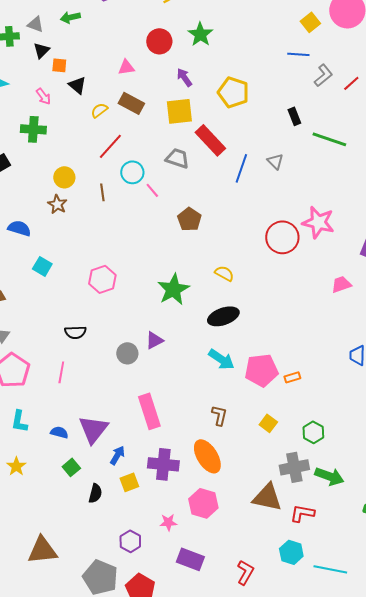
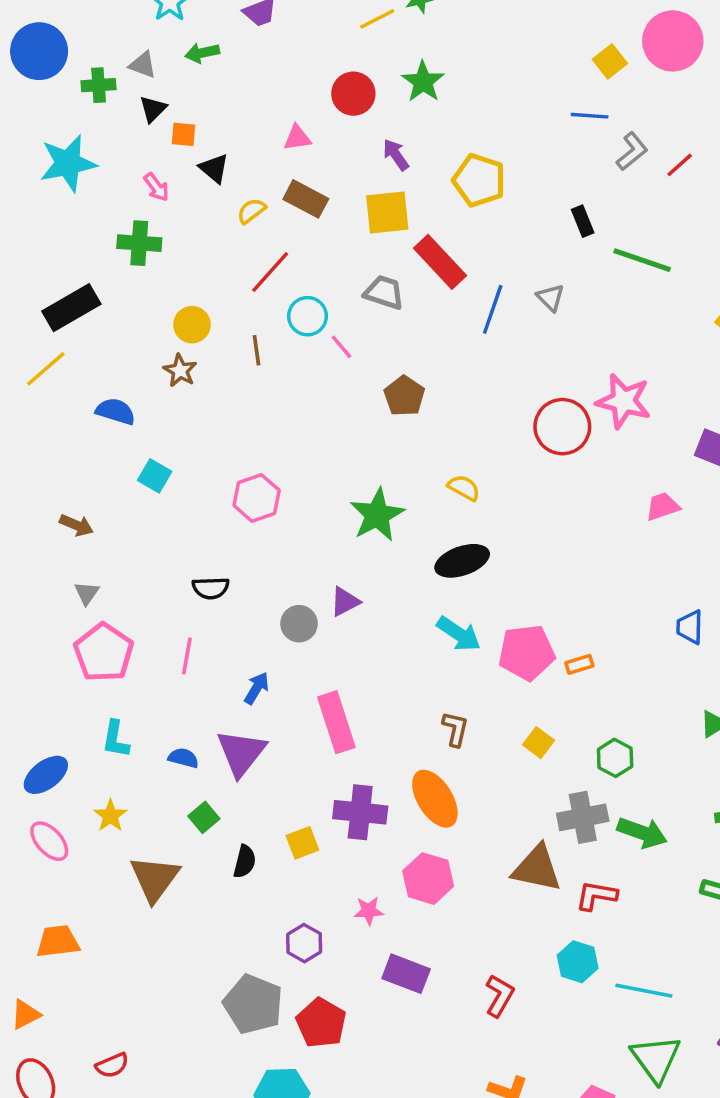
blue arrow: (117, 455) -> (257, 688), moved
brown triangle: (42, 550) -> (155, 879), moved, turned -48

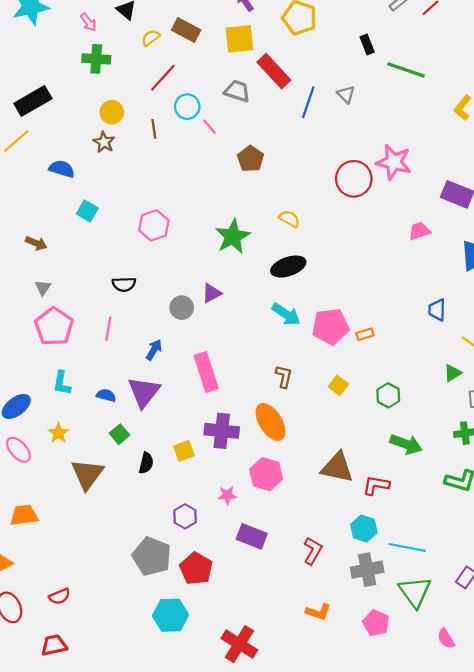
green cross: (139, 243) -> (96, 59), moved
gray cross: (583, 817) -> (367, 570), moved

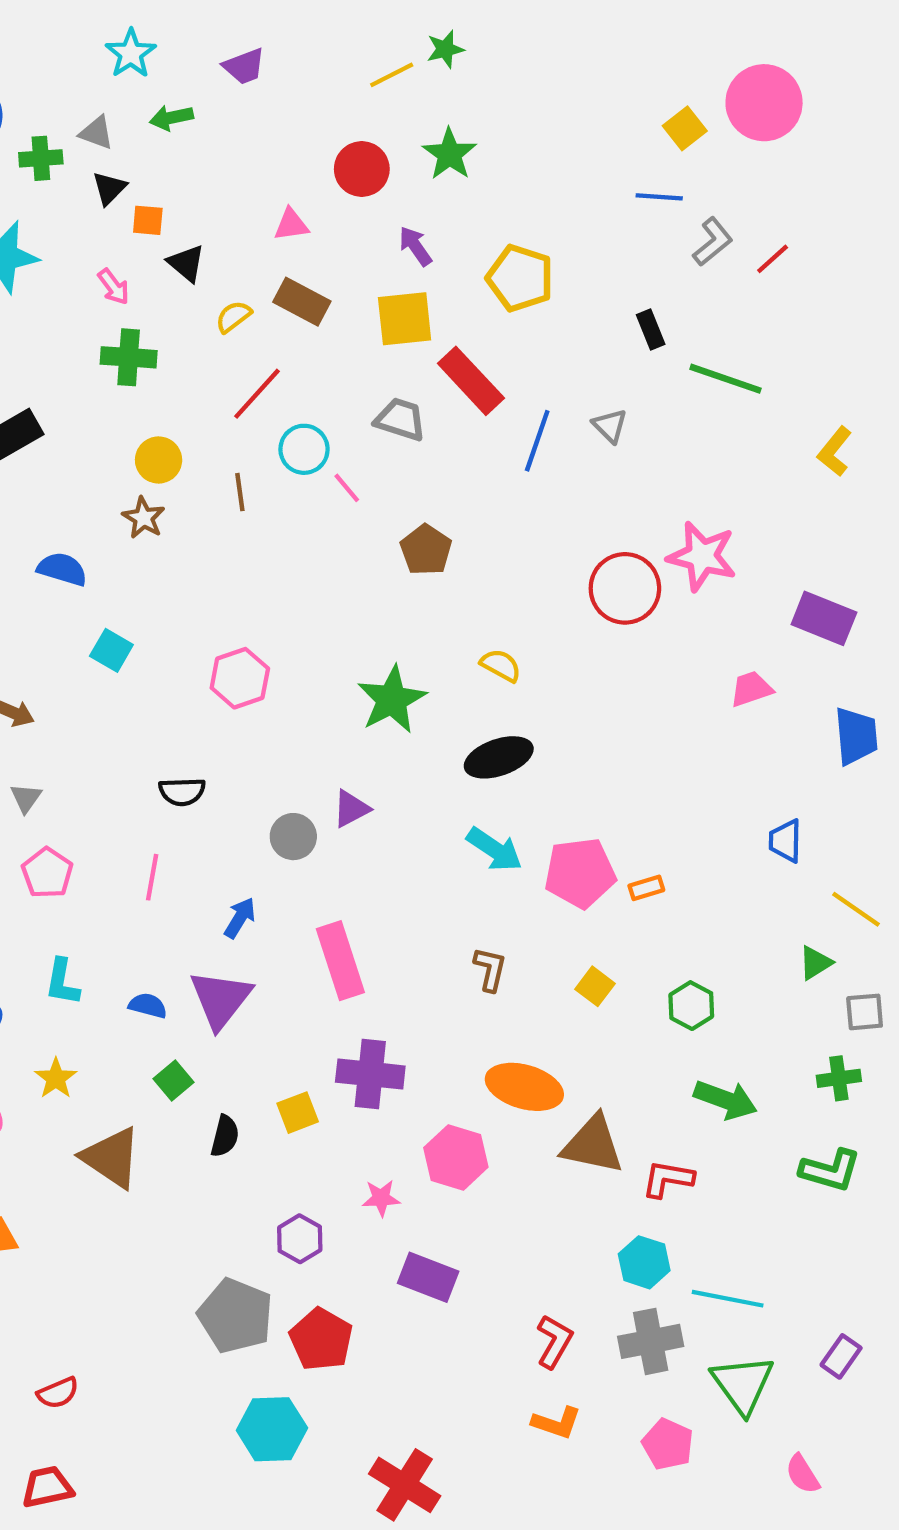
pink pentagon: (54, 326) -> (47, 873), size x0.7
orange ellipse: (271, 422) -> (524, 1087), moved, turned -42
brown triangle: (87, 474) -> (111, 1157), turned -32
red L-shape: (313, 551) -> (554, 1341), moved

